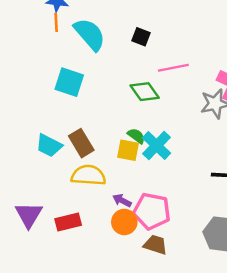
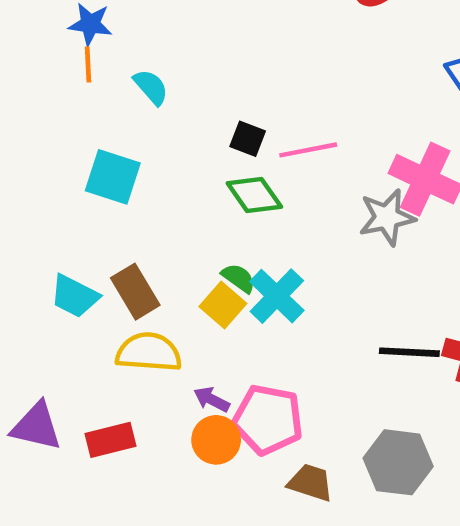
cyan semicircle: (90, 34) -> (151, 87), size x0.6
black square: (141, 37) -> (248, 139), moved
yellow square: (128, 150) -> (223, 305), turned 30
purple triangle: (29, 215) -> (36, 426), turned -48
brown trapezoid: (155, 245) -> (310, 483), moved

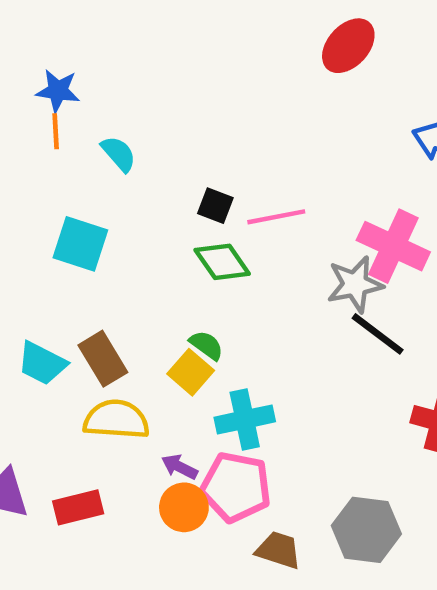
cyan cross: (277, 296) -> (245, 420), moved, turned 34
black line: (409, 352) -> (378, 334), moved, turned 34

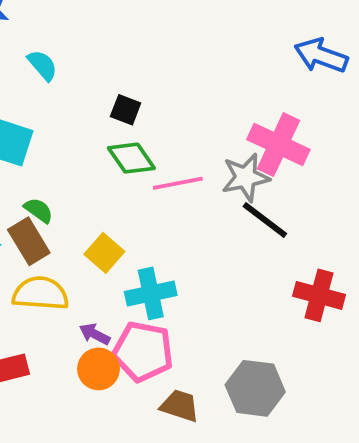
pink line: (276, 217) -> (178, 183), moved
green semicircle: (206, 345) -> (39, 210), moved

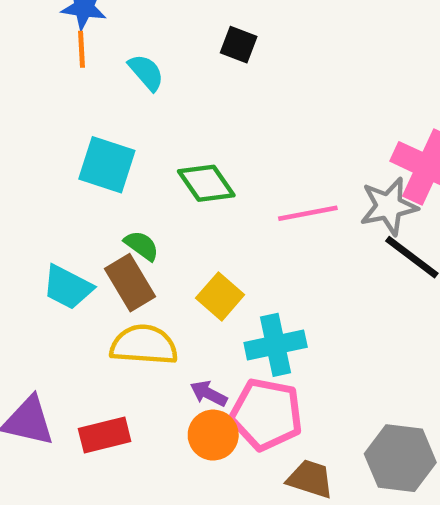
black square: (126, 110) -> (239, 45), moved
green diamond: (131, 158) -> (206, 183), moved

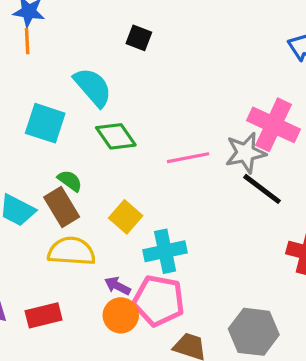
cyan semicircle: (146, 72) -> (93, 87), moved, size x1.5

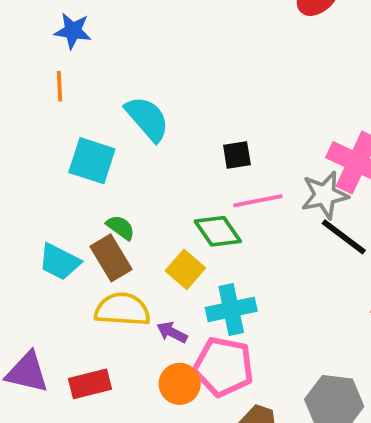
black square: (139, 38) -> (237, 155), moved, turned -30
orange line: (27, 41) -> (59, 86), moved
green diamond: (116, 136) -> (218, 231), moved
purple arrow: (117, 286) -> (172, 332), moved

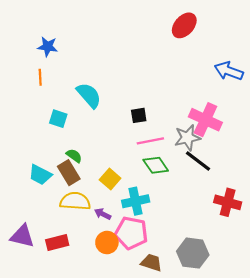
cyan square: (92, 161) -> (58, 119), size x0.7
green diamond: (218, 231) -> (156, 165), moved

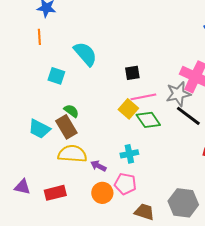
yellow square: (110, 179) -> (128, 109), moved
cyan cross: (136, 201) -> (129, 154), size x0.7
pink pentagon: (131, 233) -> (125, 184), size x0.7
purple triangle: (22, 236) -> (22, 187), size x0.7

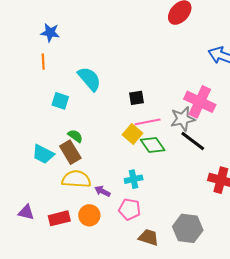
orange circle: (102, 193) -> (89, 215), moved

